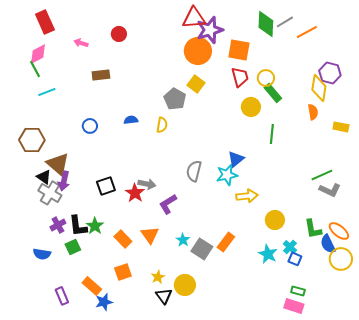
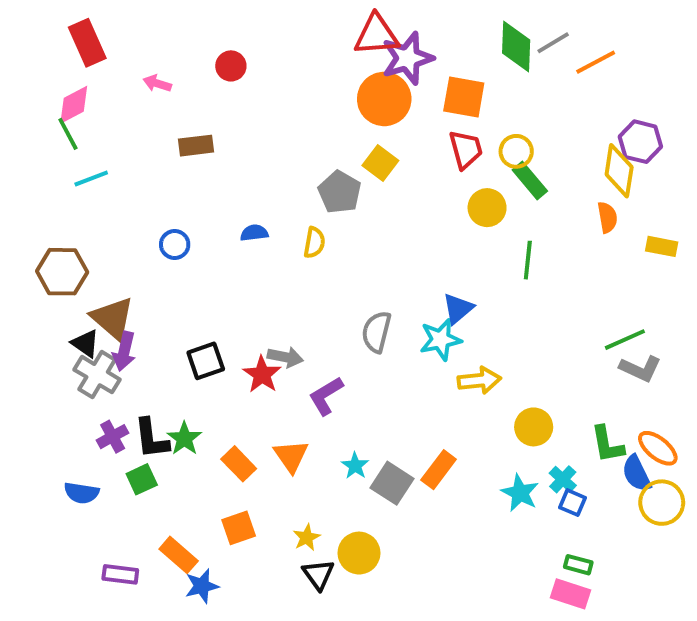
purple rectangle: (62, 296) -> (120, 574), turned -60

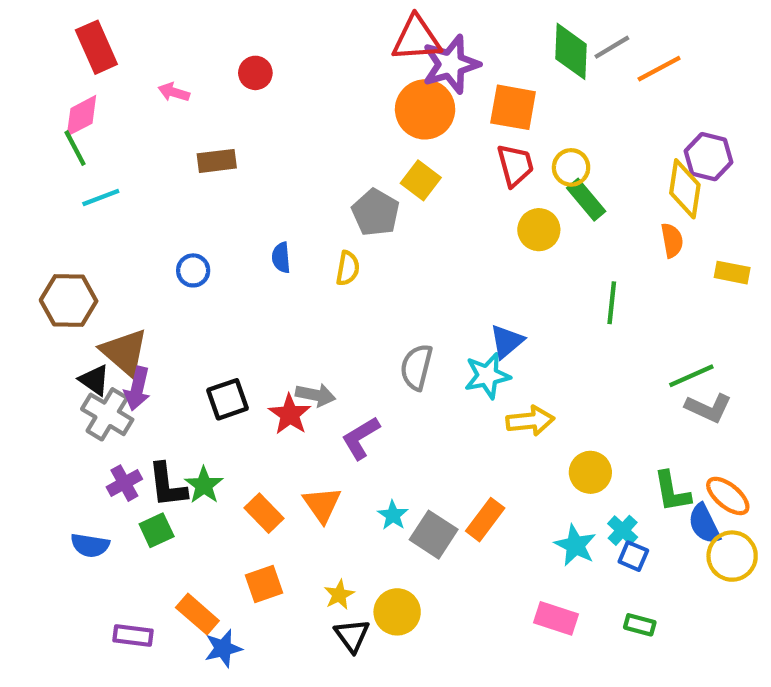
blue semicircle: (254, 233) -> (281, 258), turned -88
green line: (528, 260) -> (612, 303), moved
pink rectangle: (571, 594) -> (556, 618), moved

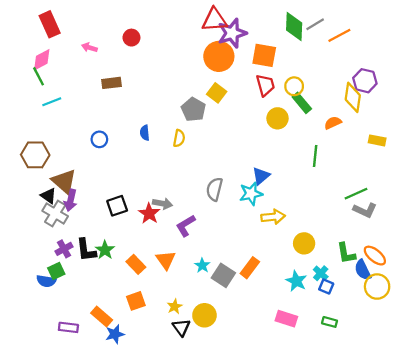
orange semicircle: (672, 240) -> (333, 123), moved, turned -105
green square: (157, 530) -> (56, 271), moved

